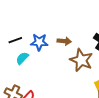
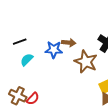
blue star: (39, 42) -> (54, 50), moved

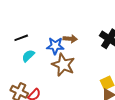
brown star: (86, 62) -> (63, 65), moved

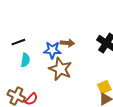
cyan semicircle: (28, 56) -> (25, 60), turned 144

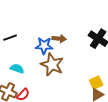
cyan semicircle: (25, 60) -> (17, 69), moved, turned -80

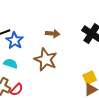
blue star: (44, 46) -> (15, 41), moved, turned 30

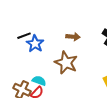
cyan semicircle: (11, 64) -> (39, 81), moved

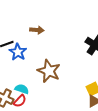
brown arrow: (73, 37) -> (37, 30), moved

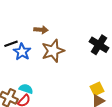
brown star: (49, 71) -> (53, 51), moved, turned 30

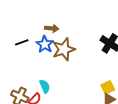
blue star: (22, 52) -> (45, 44), moved
cyan semicircle: (26, 89) -> (45, 86), moved, turned 48

